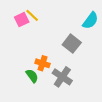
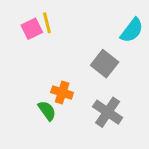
yellow line: (32, 15) -> (47, 23), turned 32
gray cross: (62, 77) -> (108, 112), moved

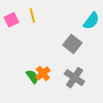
pink square: (32, 29) -> (11, 20), moved
orange cross: (62, 92) -> (43, 73), moved, turned 32

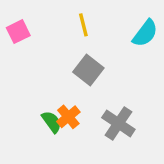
yellow line: (32, 16) -> (83, 25), moved
gray square: (72, 44) -> (88, 70), moved

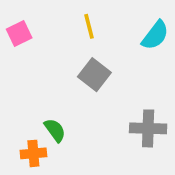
orange cross: (68, 117) -> (33, 153), moved, turned 35
gray cross: (118, 123) -> (148, 128), moved, turned -32

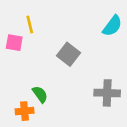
yellow line: (89, 26) -> (30, 25), moved
pink square: (19, 33) -> (14, 43), moved, turned 36

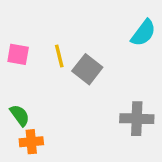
yellow line: (30, 25) -> (59, 56), moved
green semicircle: (40, 94) -> (20, 115), moved

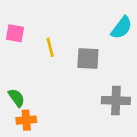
pink square: (18, 54) -> (15, 33), moved
gray square: (87, 69) -> (88, 58), moved, turned -35

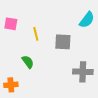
green semicircle: (16, 98) -> (28, 62), moved
orange cross: (26, 120) -> (11, 85), moved

